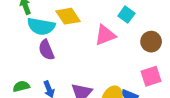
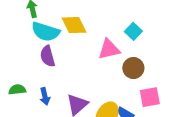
brown circle: (151, 42) -> (133, 68), moved

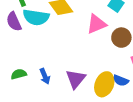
purple semicircle: (48, 56) -> (14, 22), moved

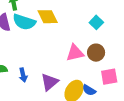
pink triangle: (96, 24) -> (75, 53), moved

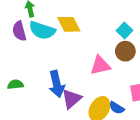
brown circle: (96, 53) -> (125, 51), moved
blue arrow: (23, 75) -> (57, 84), moved, size x1.6

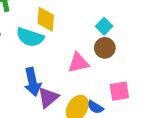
yellow diamond: (69, 24) -> (46, 19), turned 30
cyan semicircle: (42, 30) -> (30, 37), moved

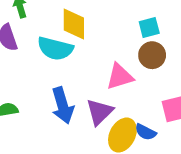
cyan square: (104, 26) -> (149, 27), turned 35
purple triangle: (48, 97) -> (100, 112), moved

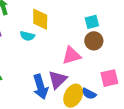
cyan semicircle: (55, 49) -> (27, 36), size x0.6
blue arrow: (63, 105) -> (41, 87), moved

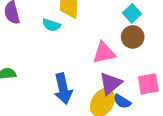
cyan square: (92, 22) -> (132, 13), turned -32
purple triangle: (58, 80) -> (111, 83), moved

